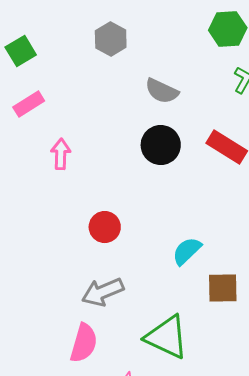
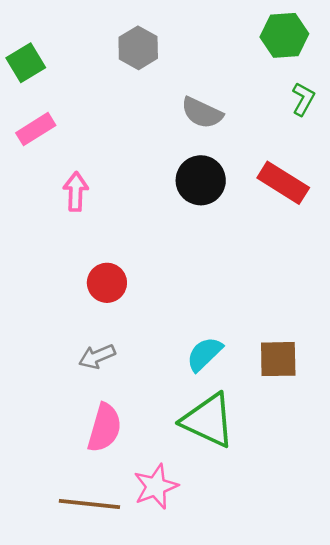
red circle: (105, 227) -> (107, 283), moved
cyan semicircle: (187, 251) -> (204, 354), moved
gray arrow: (103, 292) -> (97, 357), moved, size x0.7

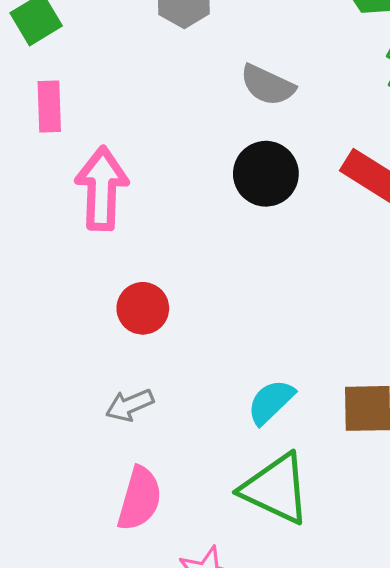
pink rectangle: (36, 129) -> (49, 106), turned -60
pink arrow: (76, 192) -> (102, 189), size x1.6

